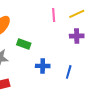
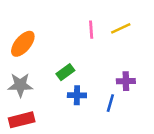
purple cross: (77, 36) -> (126, 81), moved
green rectangle: (24, 44) -> (65, 72), moved, turned -56

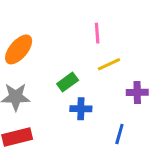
yellow line: (121, 28) -> (109, 64), moved
blue line: (110, 103) -> (119, 134), moved

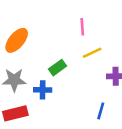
blue cross: (81, 109) -> (43, 90), moved

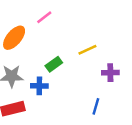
pink line: (82, 27) -> (44, 17), moved, turned 56

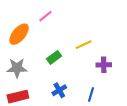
blue cross: (39, 86) -> (59, 90), moved, turned -32

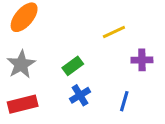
green rectangle: (54, 57) -> (73, 66), moved
gray star: (17, 68) -> (21, 64), turned -30

